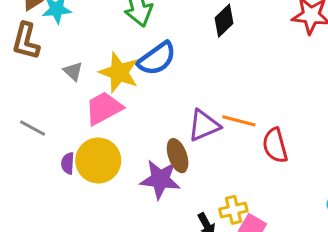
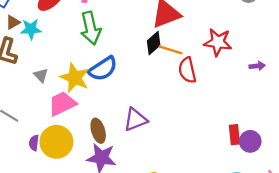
orange line: (239, 121) -> (171, 50), moved
red semicircle: (275, 145) -> (187, 70), moved
brown ellipse: (178, 156) -> (98, 131), moved

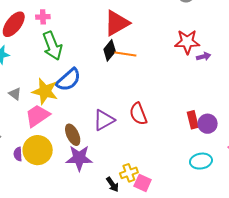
red star: (218, 42) -> (187, 42), moved
red semicircle: (187, 70) -> (138, 114), moved

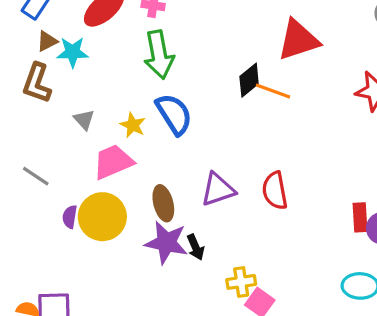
red triangle: (117, 23) -> (298, 40), moved
blue semicircle: (68, 80) -> (174, 114), turned -92
yellow star: (45, 91) -> (133, 125), size x0.6
black arrow: (112, 184) -> (195, 247), moved

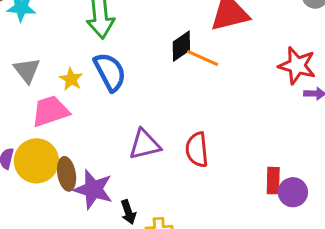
gray triangle: (84, 120) -> (27, 70), size x1.4
brown ellipse: (163, 203) -> (67, 174), moved
black arrow: (195, 247) -> (128, 212), moved

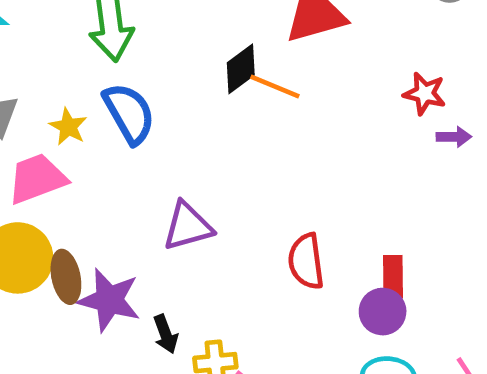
red star: (297, 66) -> (425, 94), size x0.7
red semicircle: (197, 150) -> (306, 261), moved
purple circle: (293, 192) -> (383, 312), moved

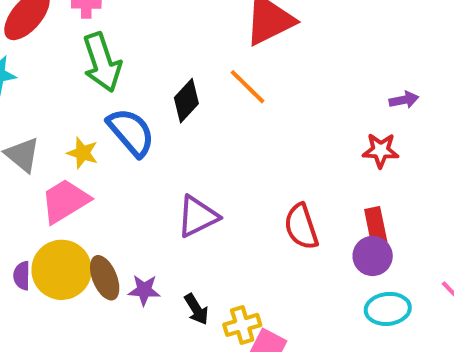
black diamond: (241, 69) -> (186, 101), moved
orange line: (275, 87) -> (247, 87), turned 33
red star: (425, 94) -> (381, 150), moved
purple star: (109, 300) -> (144, 290), size x0.6

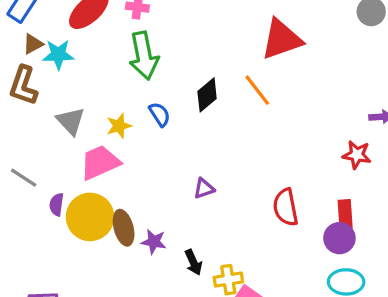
blue semicircle: (131, 132) -> (160, 114), size x0.6
yellow star: (83, 153) -> (119, 126), turned 30
purple triangle: (198, 216) -> (204, 188), size x0.6
purple semicircle: (22, 276) -> (57, 205), moved

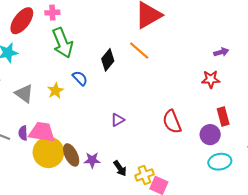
pink trapezoid: (100, 162) -> (42, 132), moved, turned 44
purple semicircle: (57, 205) -> (23, 133), moved
red rectangle: (345, 214) -> (223, 117), moved

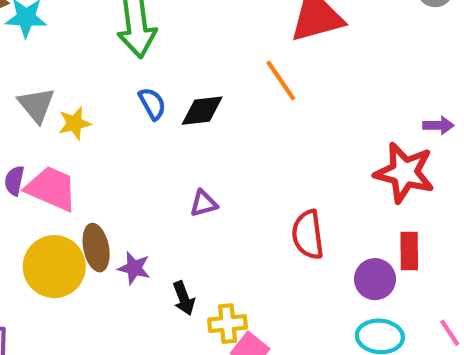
black diamond: (108, 60) -> (202, 111), moved, turned 30
red star: (211, 79) -> (404, 173), size x1.6
yellow star: (55, 91) -> (75, 123), moved
yellow circle: (48, 152) -> (54, 267), moved

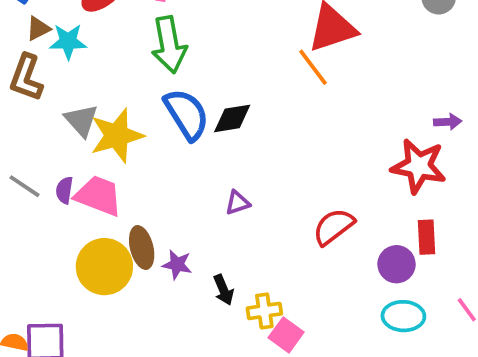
orange line: (281, 80) -> (313, 67), moved
blue semicircle: (152, 104) -> (187, 114), size x1.8
yellow star: (75, 123) -> (117, 136), size x1.8
red semicircle: (308, 235) -> (334, 227), turned 63

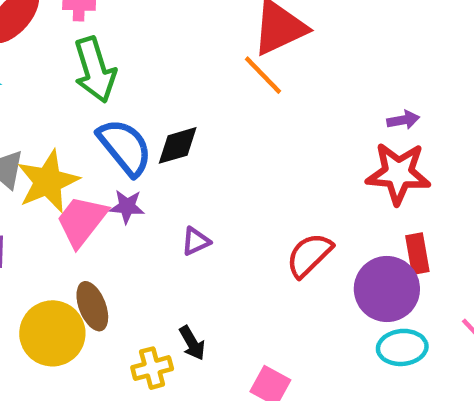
purple arrow: (448, 122) -> (403, 120), moved
pink trapezoid: (98, 196) -> (82, 221), moved, turned -66
purple circle: (397, 264) -> (387, 289), size x1.5
purple star: (177, 265) -> (127, 207), moved
yellow cross: (264, 311) -> (152, 368), moved

